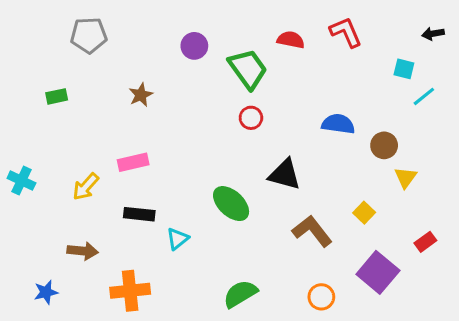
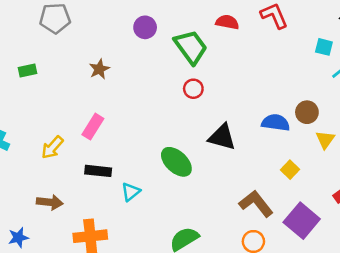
blue semicircle: (338, 124) -> (276, 123), moved
pink rectangle: (133, 162) -> (93, 127), turned -45
brown L-shape: (312, 231) -> (256, 204), moved

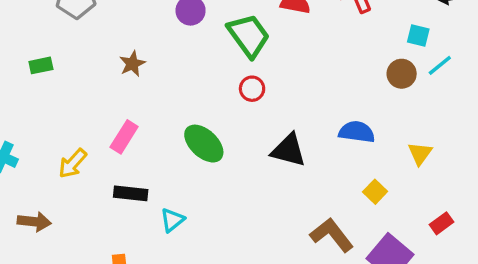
brown circle: (307, 112) -> (402, 74), moved
green ellipse: (176, 162) -> (204, 144), moved
brown arrow: (50, 202) -> (34, 222), moved

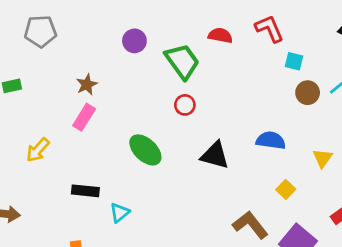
cyan square: (418, 35) -> (294, 61), moved
pink rectangle: (124, 137) -> (84, 117), moved
yellow arrow: (73, 163) -> (38, 150), moved

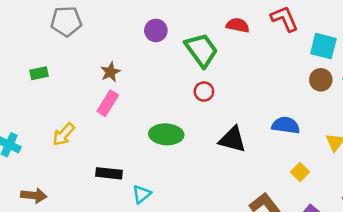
cyan square: (294, 61) -> (323, 46), moved, size x1.5
green ellipse: (145, 150) -> (166, 134), turned -40

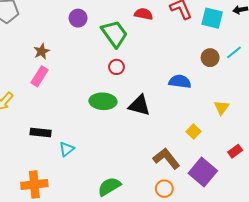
cyan square: (323, 46) -> (212, 18), moved
blue semicircle: (286, 125) -> (180, 82), moved
green ellipse: (166, 134) -> (103, 101), moved

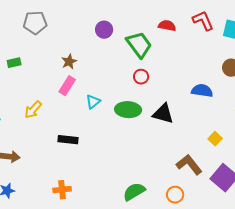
cyan triangle: (67, 149) -> (93, 102), moved
orange cross: (34, 184) -> (62, 190), size x0.7
orange circle: (164, 189) -> (175, 195), moved

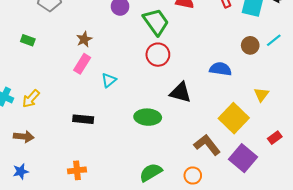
green rectangle: (14, 63) -> (28, 40), turned 32
red circle: (141, 77) -> (158, 55), size x1.5
yellow arrow: (33, 110) -> (31, 99), moved
green ellipse: (128, 110) -> (148, 117), moved
yellow square: (215, 139) -> (234, 118), size x2.0

